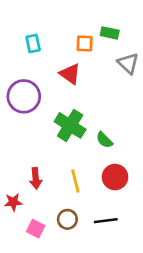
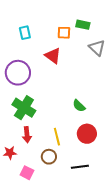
green cross: (70, 125) -> (24, 108), moved
brown circle: (67, 219) -> (49, 157), moved

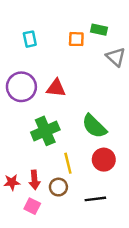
red triangle: (53, 56) -> (56, 88), moved, turned -30
green semicircle: (79, 106) -> (94, 126), size x1.6
green cross: (24, 108) -> (45, 131), moved, turned 35
red arrow: (27, 135) -> (35, 180), moved

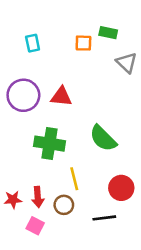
green cross: (45, 131) -> (50, 144), turned 32
red circle: (104, 160) -> (121, 188), moved

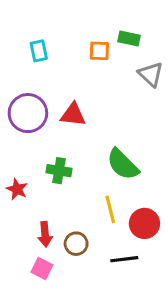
green cross: (50, 144) -> (59, 171), size x0.7
yellow line: (74, 179) -> (110, 209), moved
red star: (13, 200) -> (17, 189), moved, turned 30

